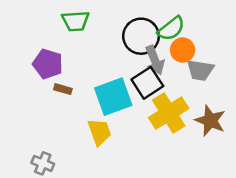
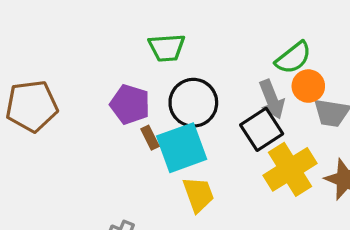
black circle: (141, 36) -> (193, 103), moved
brown rectangle: (63, 89) -> (150, 138), turned 48
cyan square: (113, 97) -> (182, 148), moved

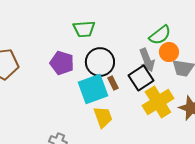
brown rectangle: (150, 138) -> (113, 83), moved

